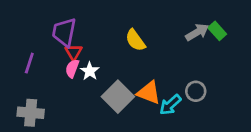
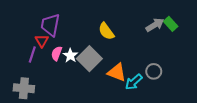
red triangle: (74, 52) -> (42, 41), moved
purple line: (29, 63) -> (32, 54), moved
gray square: (118, 97) -> (89, 59), moved

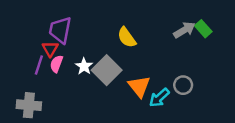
pink semicircle: (57, 53) -> (56, 64), moved
orange triangle: (117, 72) -> (139, 86), turned 30

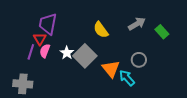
green rectangle: (203, 29) -> (162, 32), moved
gray arrow: (184, 30) -> (137, 24), moved
gray circle: (183, 85) -> (139, 60), moved
cyan arrow: (159, 98) -> (127, 78), turned 90

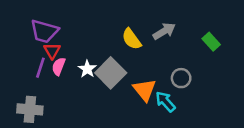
purple trapezoid: (48, 24) -> (44, 31), moved, turned -85
gray arrow: (137, 24) -> (164, 31), moved

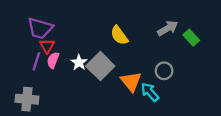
gray arrow: (164, 31) -> (168, 28), moved

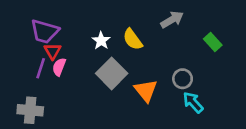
gray arrow: (168, 28) -> (172, 20), moved
white star: (79, 63) -> (101, 41), moved
cyan arrow: (150, 92) -> (193, 102), moved

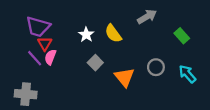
purple line: (41, 68) -> (35, 58), turned -60
gray square: (112, 73) -> (95, 63), size x0.6
cyan arrow: (193, 102) -> (187, 74), moved

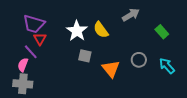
white star: (86, 35) -> (77, 31), size x1.5
pink semicircle: (50, 57) -> (23, 65), moved
gray square: (95, 63) -> (85, 56), turned -32

